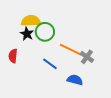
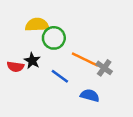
black star: (27, 34) -> (32, 61), moved
red semicircle: (13, 56) -> (15, 67), turned -88

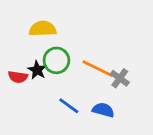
green circle: (54, 38) -> (56, 60), moved
blue line: (60, 76) -> (69, 106), moved

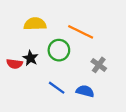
green circle: (56, 60) -> (59, 50), moved
orange line: (98, 69) -> (81, 32), moved

